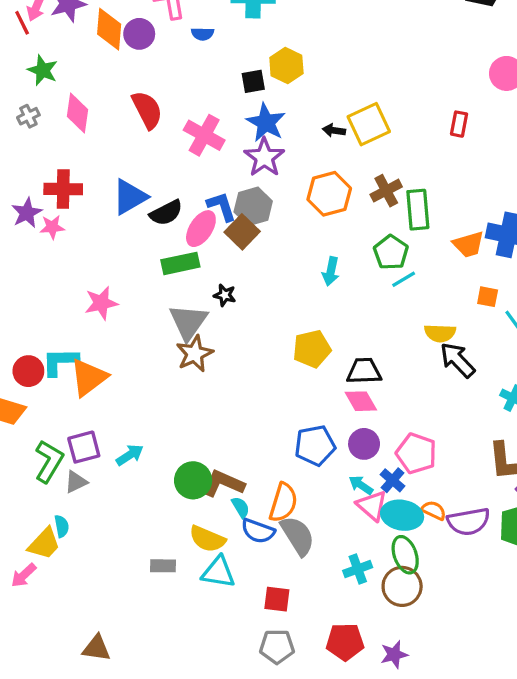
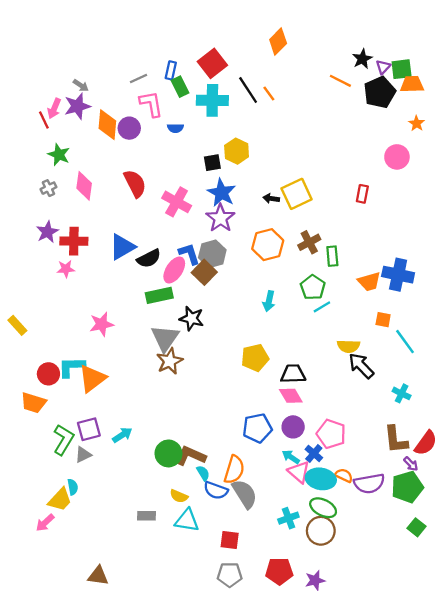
green rectangle: (418, 210) -> (332, 256), size x0.7
purple star: (27, 213) -> (47, 232), moved
black star: (225, 295) -> (192, 318), size x1.5
yellow semicircle: (207, 539) -> (179, 496), size x0.7
green ellipse: (405, 555) -> (323, 508), turned -44

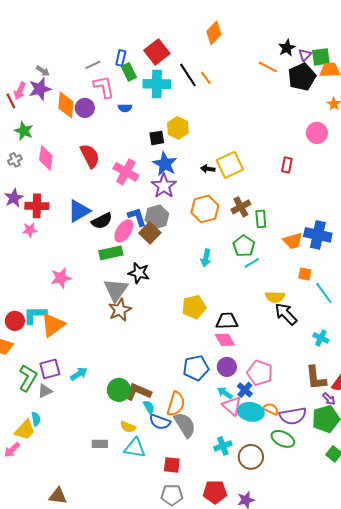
green ellipse: (323, 508) -> (283, 439), moved

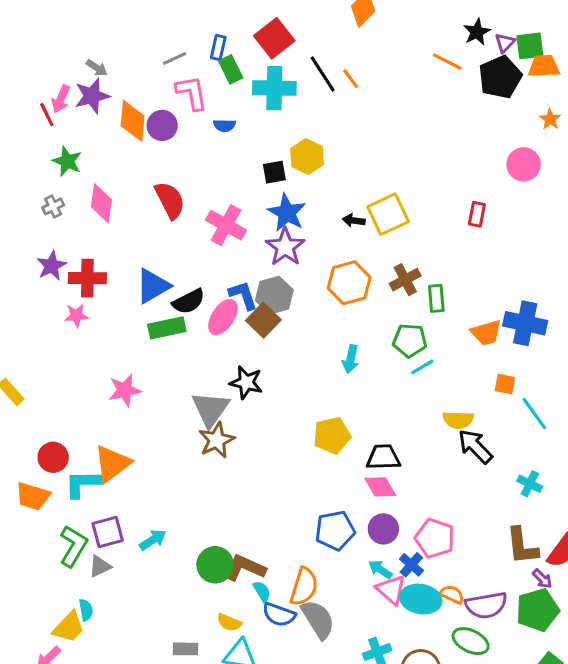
green pentagon: (244, 246) -> (410, 340), turned -30
green rectangle: (111, 253) -> (167, 328), moved
cyan L-shape: (35, 315) -> (83, 484), moved

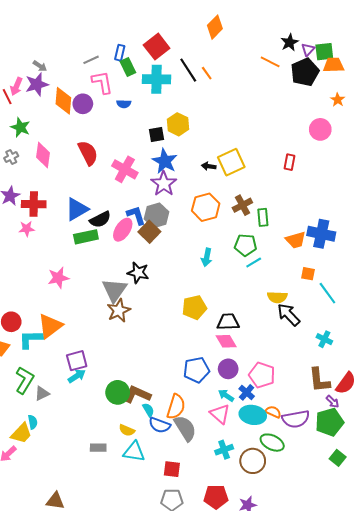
purple square: (108, 532) -> (77, 361), moved
pink triangle: (391, 590) -> (220, 414), moved
green ellipse: (471, 641) -> (272, 443), moved

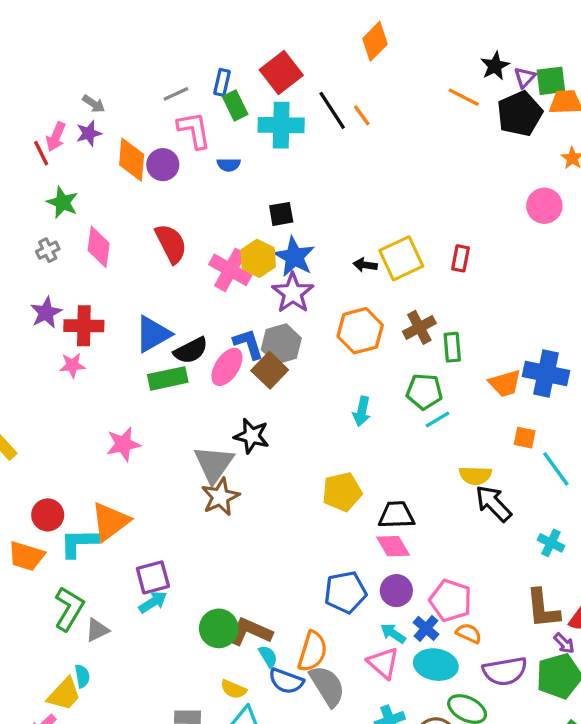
purple star: (37, 84) -> (89, 133), size x0.7
yellow hexagon: (178, 124) -> (258, 258), moved
red rectangle: (290, 162) -> (460, 258), moved
orange semicircle: (273, 412) -> (469, 633), moved

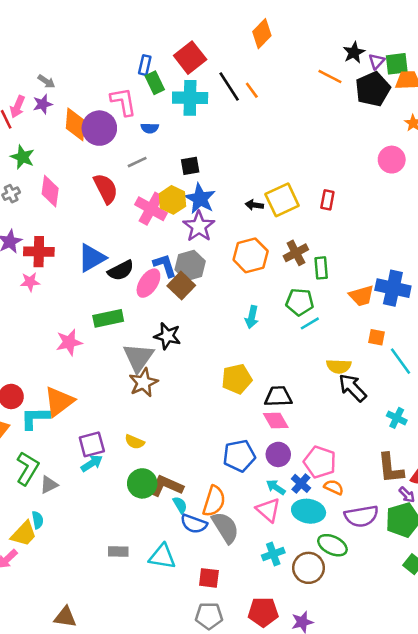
gray line: (176, 94) -> (137, 162), moved
purple circle: (163, 165) -> (99, 128), size x1.4
green rectangle: (168, 378) -> (108, 318), moved
yellow semicircle: (234, 689) -> (135, 442), moved

